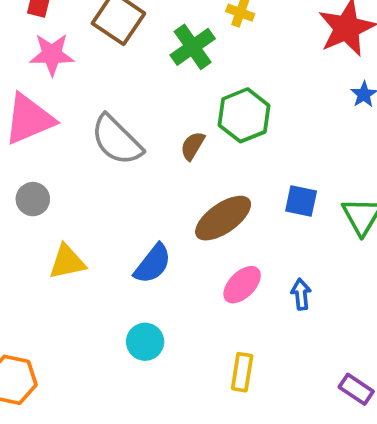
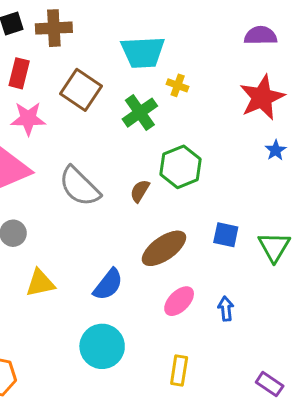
cyan circle: (145, 342) -> (102, 346), size x1.5

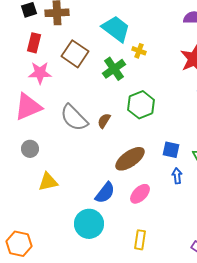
cyan trapezoid: (143, 52) -> (116, 29), turned -140
brown semicircle: (140, 191) -> (104, 121), moved
blue semicircle: (108, 285) -> (105, 193), moved
blue arrow: (226, 309) -> (177, 176), moved

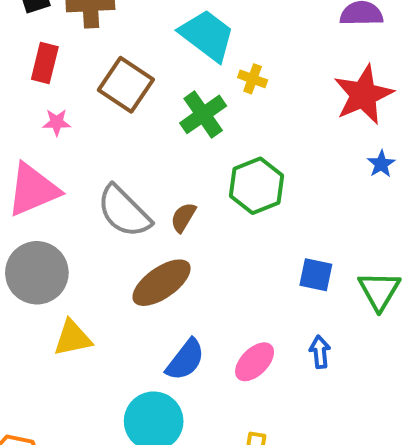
pink star: (40, 73) -> (57, 122), size x0.6
gray circle: (30, 149) -> (37, 273), size x1.8
brown ellipse: (130, 159) -> (162, 283), moved
blue arrow: (177, 176) -> (320, 352), moved

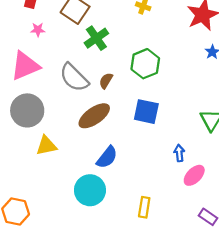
green cross: (203, 114) -> (96, 38), moved
blue square: (316, 275) -> (146, 112), moved, size x1.4
pink ellipse: (255, 362) -> (194, 175), moved

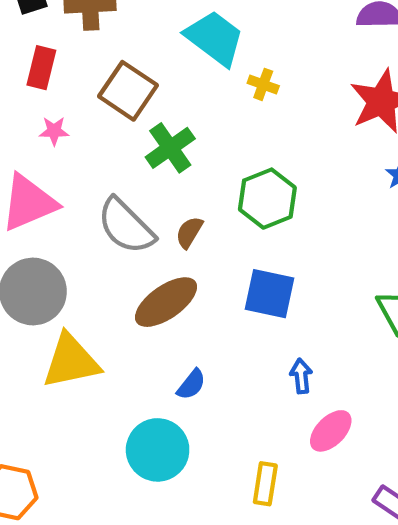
yellow triangle: (46, 146) -> (71, 361), size x1.4
blue arrow: (179, 153) -> (301, 376), moved
blue semicircle: (107, 157) -> (191, 384), size x0.7
pink ellipse: (194, 175) -> (331, 431), moved

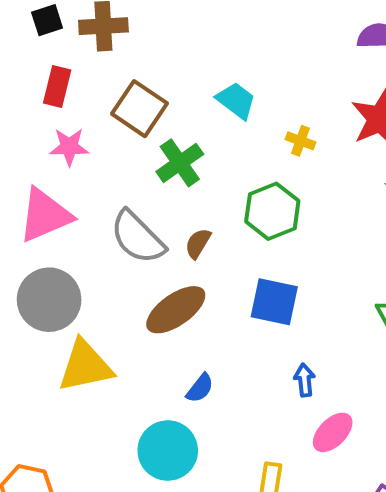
cyan trapezoid: (215, 38) -> (236, 101), moved, size x0.7
yellow cross: (263, 84) -> (300, 141), moved
pink star: (54, 131) -> (69, 147), size x1.4

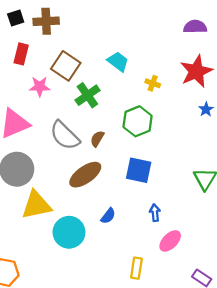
pink star: (69, 147) -> (40, 87), moved
blue semicircle: (200, 388) -> (108, 216), moved
cyan circle: (168, 451) -> (69, 232), moved

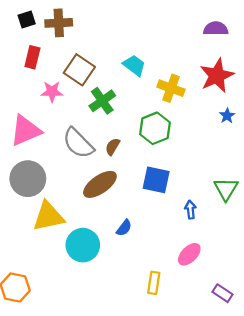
yellow cross: (153, 83) -> (171, 88), size x1.6
blue arrow: (155, 213) -> (190, 210), moved

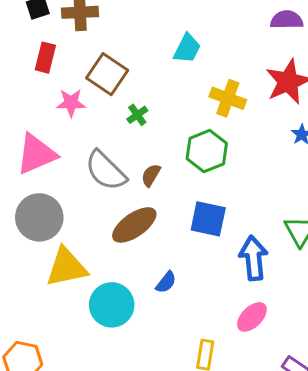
cyan trapezoid: (134, 65) -> (187, 48), moved, turned 80
green cross: (102, 101) -> (137, 115), size x0.6
blue arrow: (190, 210) -> (253, 258), size x1.8

